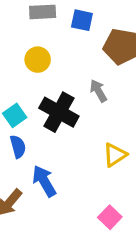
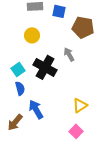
yellow triangle: (115, 155) -> (80, 105), moved

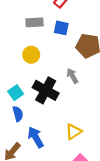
yellow triangle: (80, 105) -> (74, 132), moved

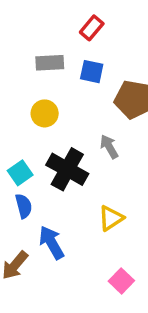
yellow triangle: (74, 132) -> (111, 218), moved

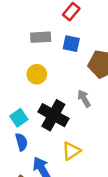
yellow triangle: (111, 218) -> (71, 151), moved

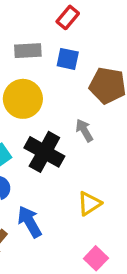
yellow circle: (37, 74) -> (23, 99), size x1.5
yellow triangle: (71, 151) -> (89, 203), moved

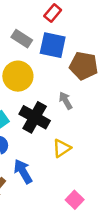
gray rectangle: (28, 51) -> (22, 39), turned 36
blue square: (68, 59) -> (53, 45), size x1.5
yellow triangle: (89, 203) -> (62, 148), moved

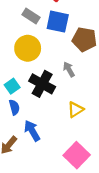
yellow triangle: (62, 148) -> (76, 110), moved
pink square: (75, 200) -> (77, 155), size x1.6

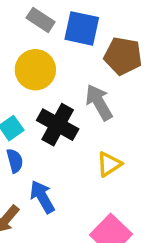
gray arrow: (69, 69) -> (99, 102), size x1.5

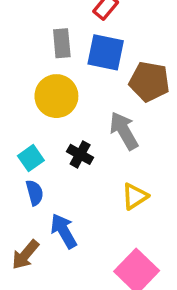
gray rectangle: (41, 20) -> (62, 43), turned 52
black cross: (58, 125) -> (80, 154), size x0.6

